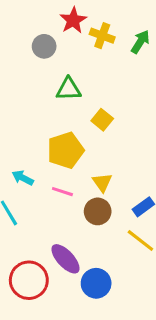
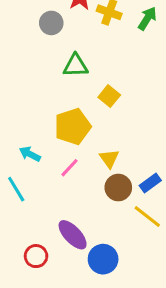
pink line: (62, 192) -> (70, 168), turned -65
brown circle: (98, 211) -> (118, 188), moved
red circle: (29, 280) -> (36, 256), size x0.6

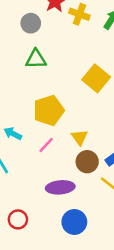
green triangle: (76, 66) -> (36, 59), moved
yellow square: (109, 96) -> (96, 78), moved, size x1.5
purple ellipse: (73, 235) -> (60, 187), moved, turned -52

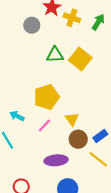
green triangle: (36, 59) -> (55, 55), moved
yellow square: (96, 78) -> (80, 59), moved

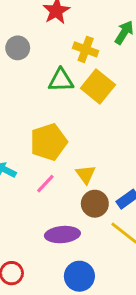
yellow cross: (72, 18) -> (86, 49), moved
gray circle: (32, 25) -> (18, 48), moved

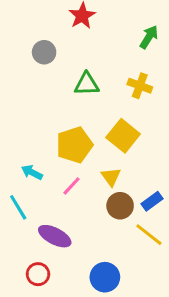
yellow cross: (86, 49) -> (140, 86), moved
yellow square: (98, 86) -> (123, 136), moved
purple ellipse: (62, 235) -> (55, 236), moved, turned 32

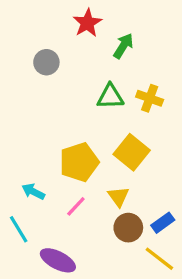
green arrow: (149, 37) -> (123, 46), moved
green triangle: (87, 84) -> (110, 97), moved

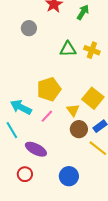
green arrow: (123, 46) -> (83, 12), moved
yellow square: (132, 152) -> (93, 98), moved
cyan arrow: (33, 192) -> (21, 107), size x1.5

